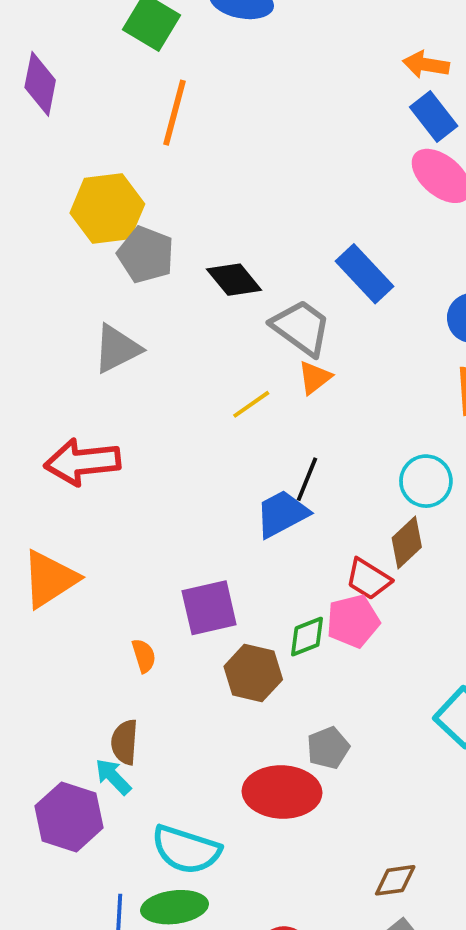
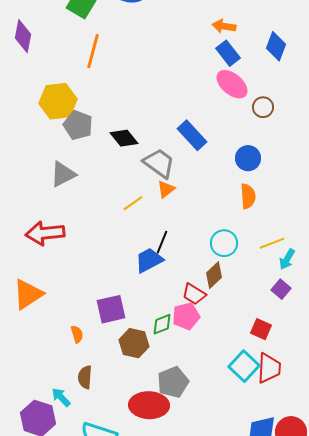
brown semicircle: (125, 742) -> (85, 377), moved
gray pentagon: (328, 748) -> (173, 382), size x1.4

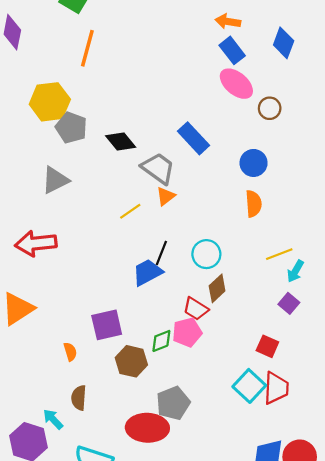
cyan circle: (224, 243) -> (206, 254), moved

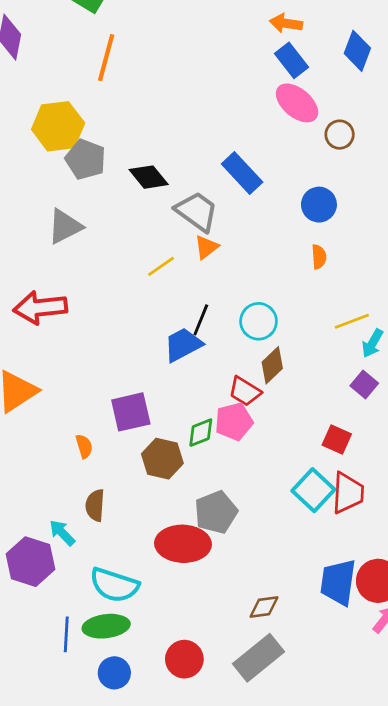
orange semicircle: (254, 204) -> (319, 257), size x0.7

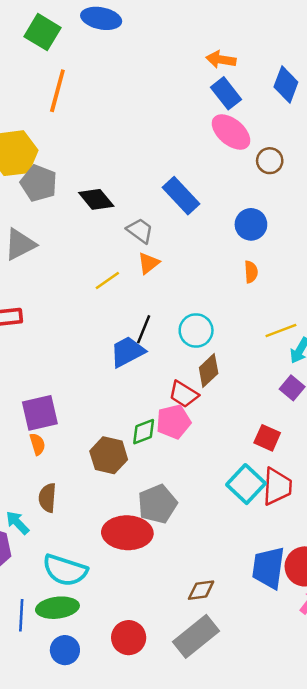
gray trapezoid: (197, 211) -> (140, 231), size x0.7
purple square: (131, 412) -> (40, 413), moved

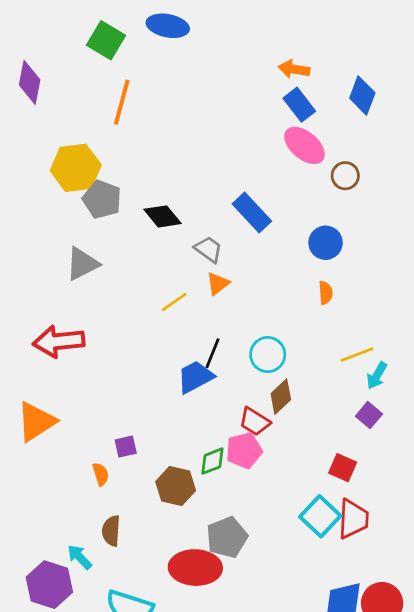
purple square: (40, 413) -> (126, 447), moved, size x0.6

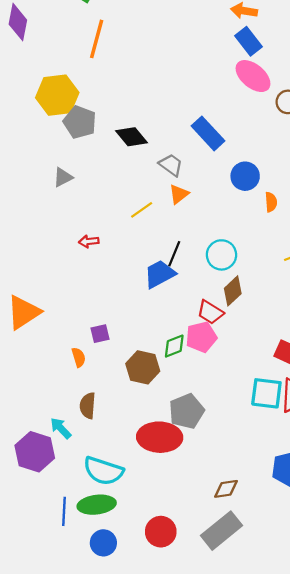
blue circle: (326, 243) -> (245, 176), moved
gray triangle: (82, 264) -> (63, 177), size x0.7
red arrow: (59, 341) -> (89, 241), moved, size x0.5
cyan square: (320, 516) -> (266, 393), turned -36

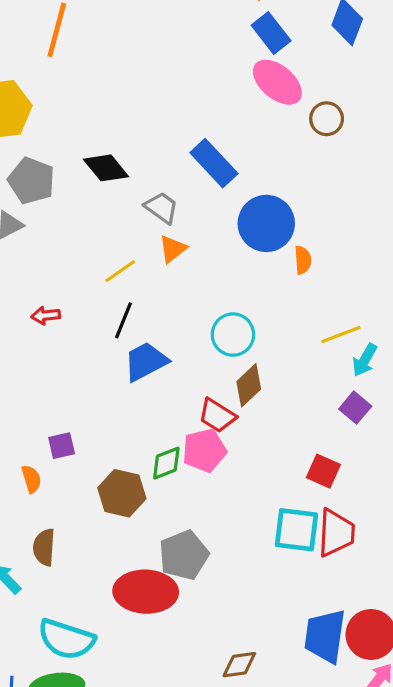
gray pentagon: (80, 122) -> (31, 181), moved
blue circle: (245, 176) -> (266, 223), size x1.4
black line: (174, 254) -> (123, 320), moved

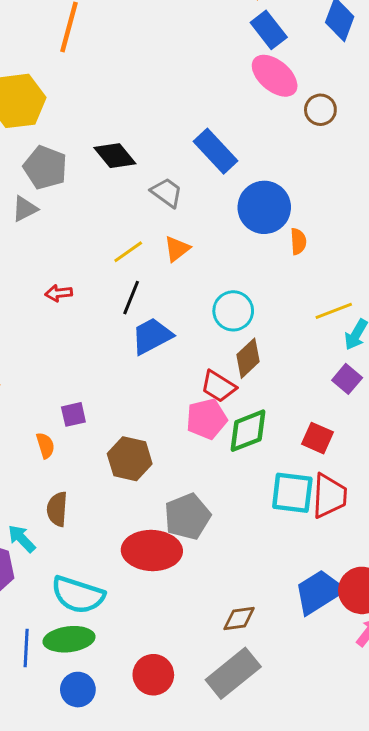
orange triangle: (173, 249) -> (177, 249), moved
green diamond: (166, 463) -> (248, 431), moved, size x1.4
blue trapezoid: (325, 636) -> (319, 592), turned 50

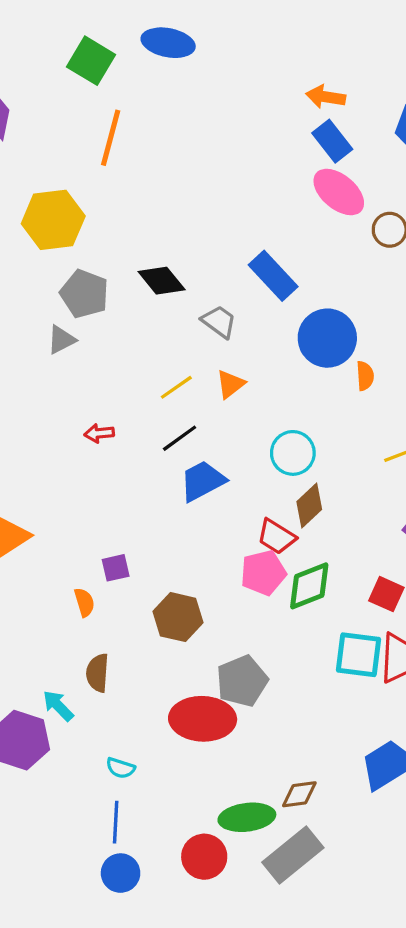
black line: (131, 298) -> (180, 438), turned 32
cyan semicircle: (78, 595) -> (121, 768), size x0.5
green ellipse: (69, 639) -> (247, 817), moved
blue line: (26, 648) -> (116, 822), moved

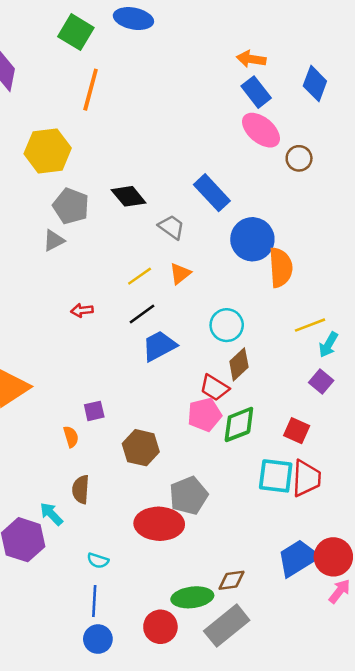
orange semicircle: (365, 376) -> (281, 267), size x1.8

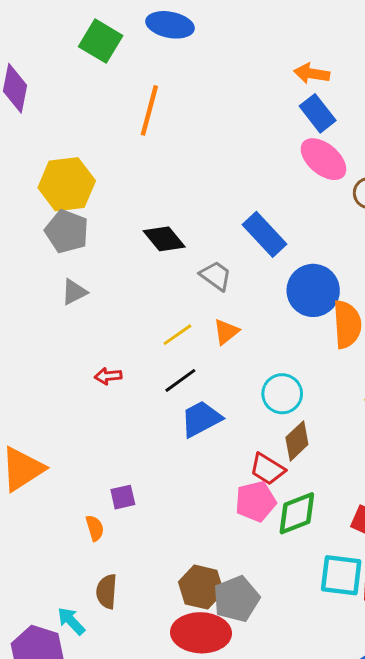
orange line: (91, 90) -> (149, 110), moved
gray pentagon: (71, 206) -> (67, 231), moved
brown hexagon: (141, 448) -> (201, 587), moved

